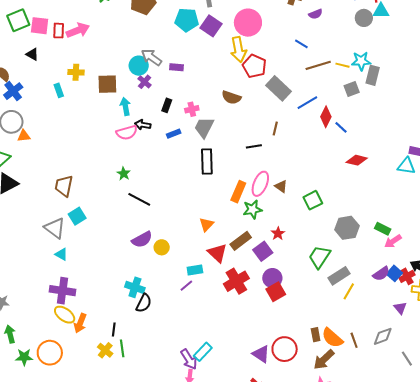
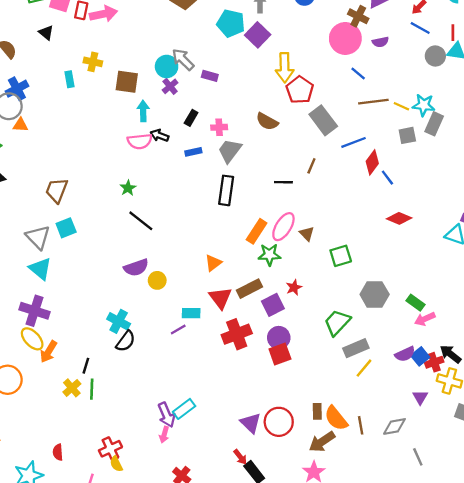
pink circle: (248, 23) -> (345, 38), moved
blue cross: (13, 91) -> (17, 89), moved
cyan triangle: (61, 254) -> (40, 269), size x1.5

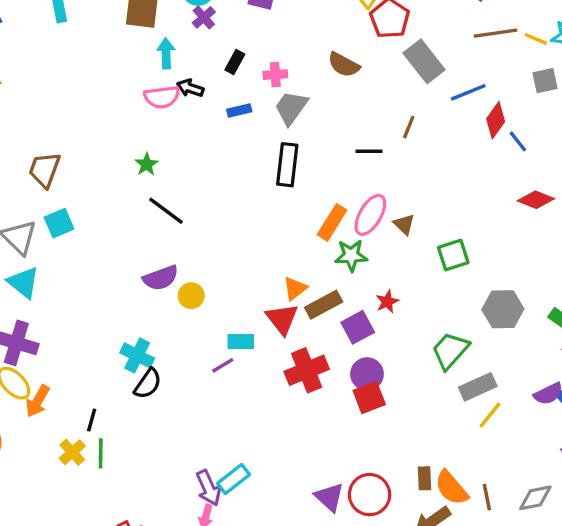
orange triangle: (213, 263) -> (295, 288), moved

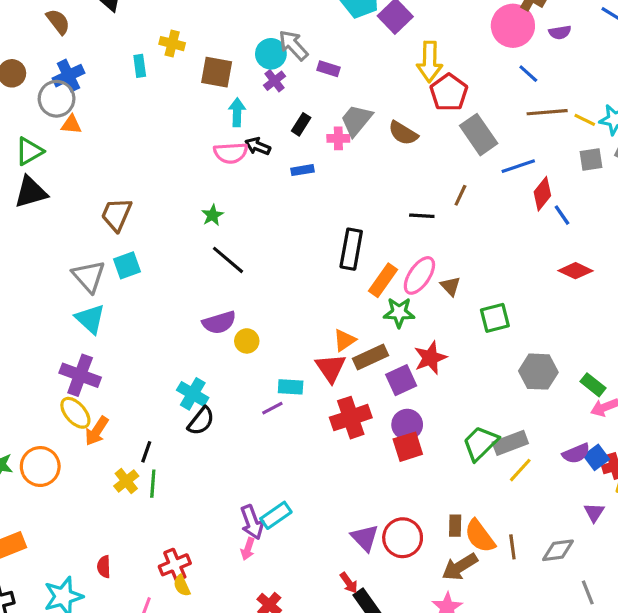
gray trapezoid: (291, 108) -> (356, 120), moved
black rectangle: (287, 165) -> (351, 249), moved
red star: (387, 302) -> (430, 358), size x1.5
green trapezoid: (450, 351) -> (480, 443), moved

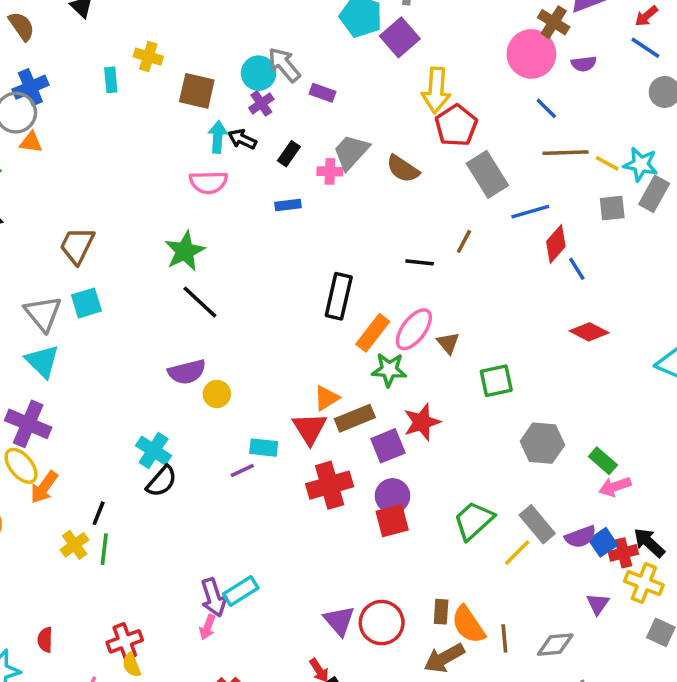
black arrow: (258, 146) -> (242, 139), moved
green star: (212, 215) -> (185, 251), size x1.6
gray rectangle: (510, 443) -> (537, 524), moved, turned 68

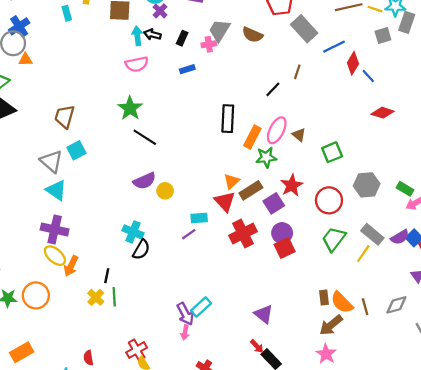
black line: (420, 262) -> (273, 89), turned -42
red circle: (382, 623) -> (329, 200), moved

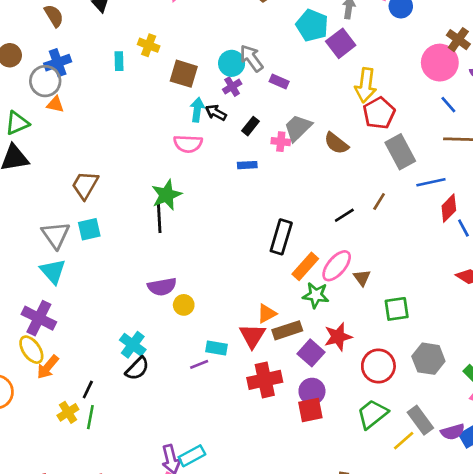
black line: (145, 137) -> (159, 217), moved, turned 40
purple square: (274, 203) -> (311, 353), turned -30

